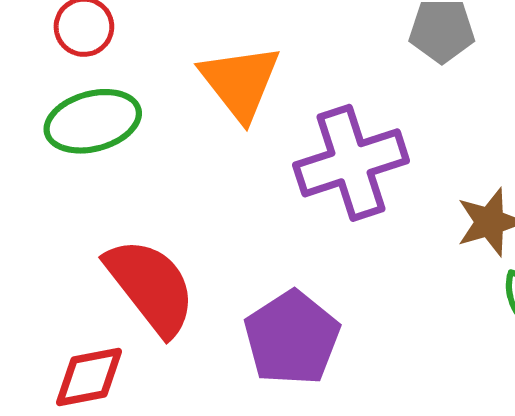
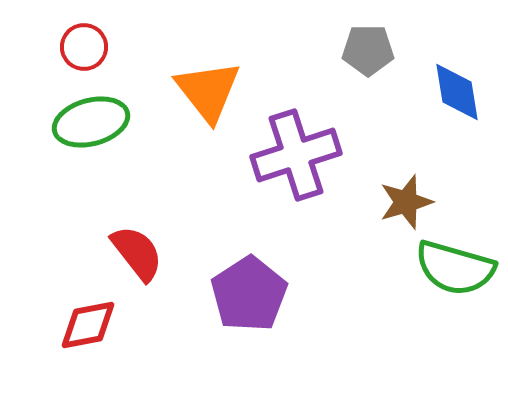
red semicircle: (151, 286) -> (137, 253), size x0.7

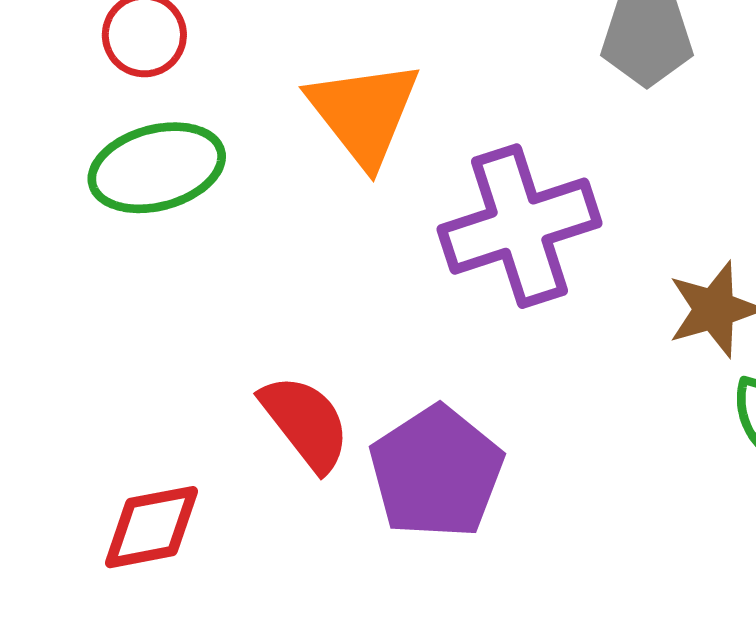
red semicircle: (137, 253) -> (305, 423), moved

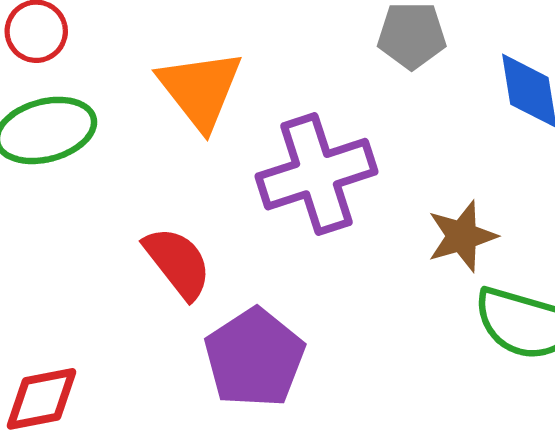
red semicircle: (305, 423) -> (178, 263), moved

